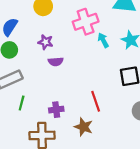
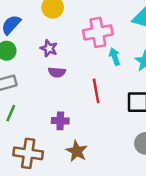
red line: (96, 101) -> (96, 91), moved
purple cross: (56, 110) -> (60, 121), moved

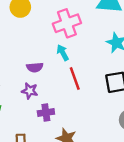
purple star: (49, 48) -> (30, 91), moved
cyan arrow: (115, 57) -> (63, 53), moved

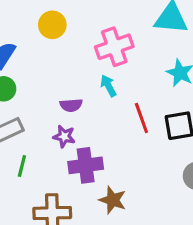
red line: (75, 79) -> (141, 118), moved
purple cross: (46, 112) -> (86, 165), size x1.5

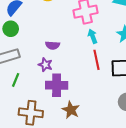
cyan arrow: (108, 86) -> (93, 36), moved

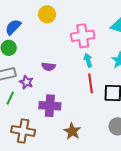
purple star: (45, 65) -> (26, 82), moved
brown star: (71, 110) -> (72, 131), moved

